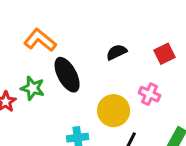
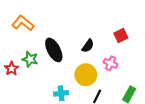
orange L-shape: (40, 40) -> (23, 23), moved
black semicircle: (117, 52) -> (88, 46), moved, turned 152

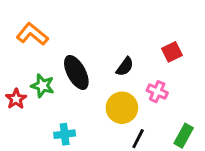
cyan cross: (61, 93) -> (65, 134), moved

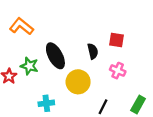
red square: (172, 52) -> (117, 40), moved, turned 35
black semicircle: (125, 67) -> (93, 51), turned -49
yellow circle: (122, 108) -> (78, 82), moved

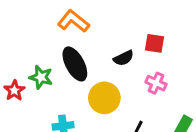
orange L-shape: (21, 26) -> (73, 21), moved
black semicircle: (93, 51) -> (124, 58), turned 77

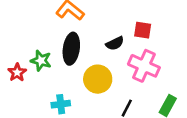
black ellipse: (75, 64) -> (71, 49), turned 36
pink cross: (156, 83) -> (144, 66), size x1.6

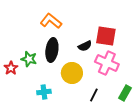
red square: (143, 30) -> (106, 36), size x1.5

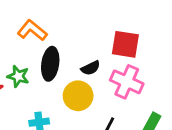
orange L-shape: (51, 21) -> (32, 30), moved
black semicircle: (85, 46) -> (91, 68), moved

